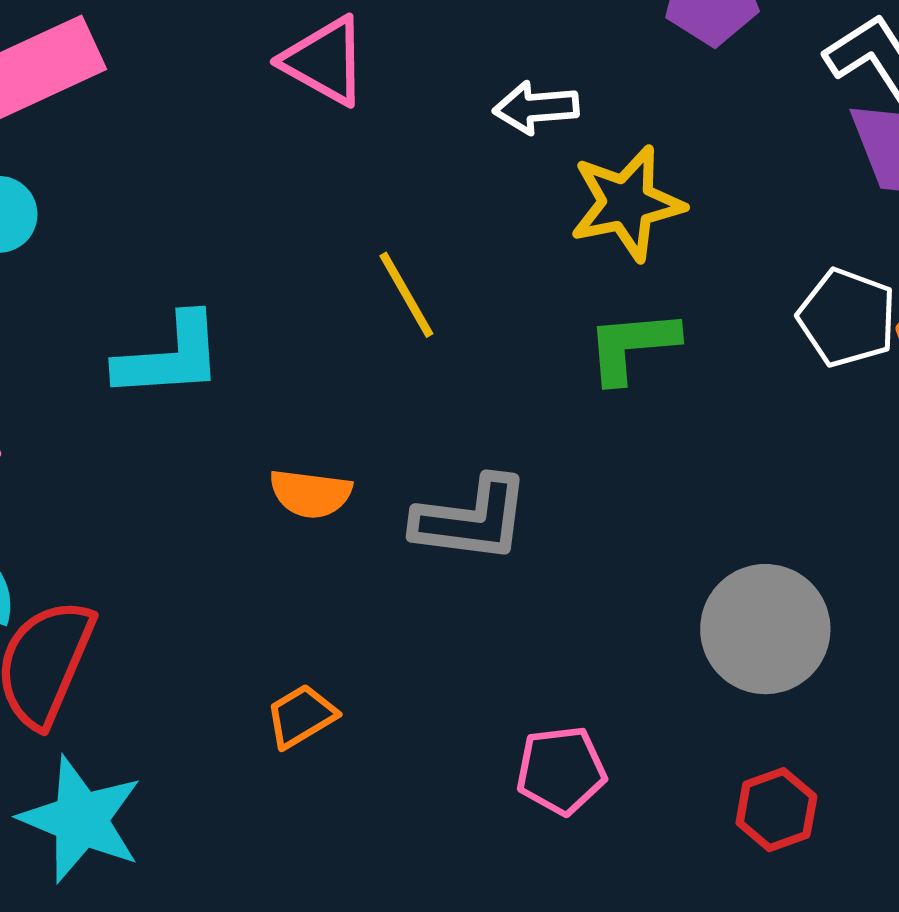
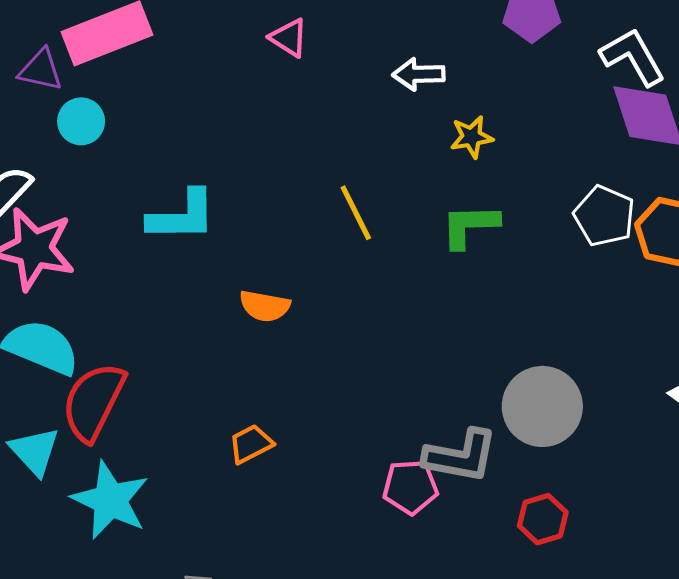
pink triangle: (325, 61) -> (289, 38), size x0.7
yellow star: (627, 203) -> (472, 137), size x0.6
yellow line: (406, 295) -> (356, 213), moved
gray L-shape: (471, 519) -> (461, 456), moved

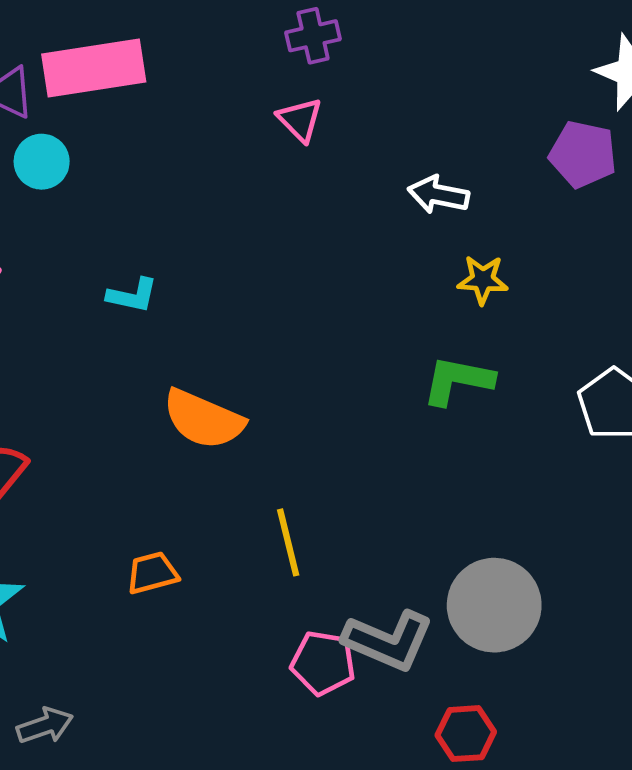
yellow line: (356, 213) -> (288, 542), moved
cyan L-shape: (182, 216) -> (132, 295), size x0.6
orange semicircle: (265, 306) -> (203, 419), size x1.4

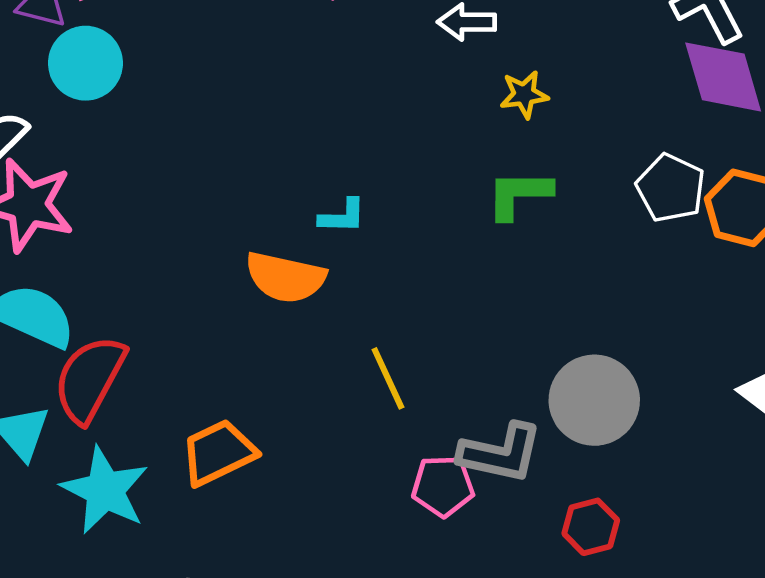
cyan circle: (42, 162) -> (85, 63), size x1.4
cyan L-shape: (132, 295) -> (342, 216), moved
orange trapezoid: (152, 573) -> (218, 453), moved, size x1.5

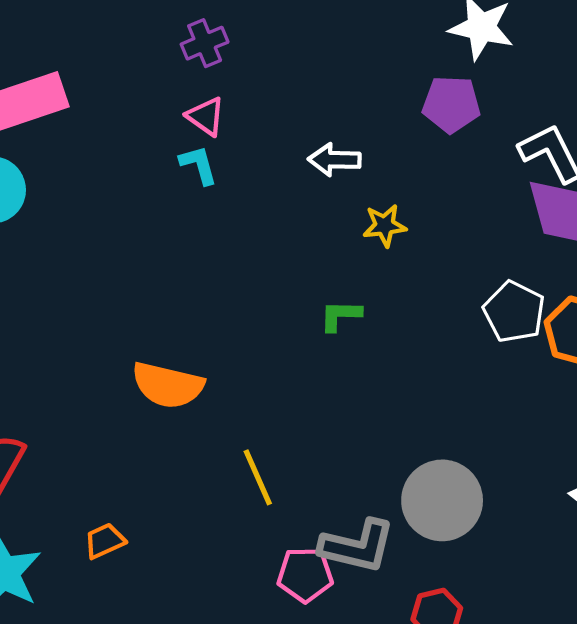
green L-shape: (519, 194) -> (340, 315), moved, size x0.7
cyan L-shape: (342, 216) -> (199, 165), moved, turned -108
orange trapezoid: (218, 453) -> (105, 541), size x0.6

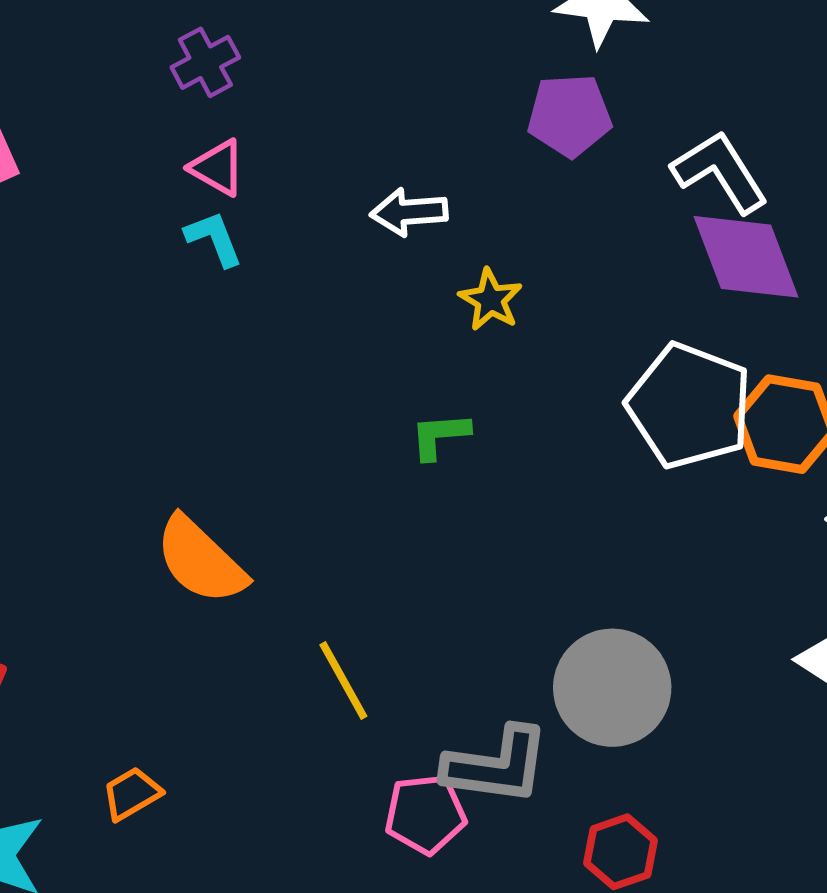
yellow star: (385, 226) -> (490, 300), turned -30
white pentagon: (514, 312) -> (689, 406), size x1.4
orange semicircle: (168, 385) -> (201, 560), turned 36

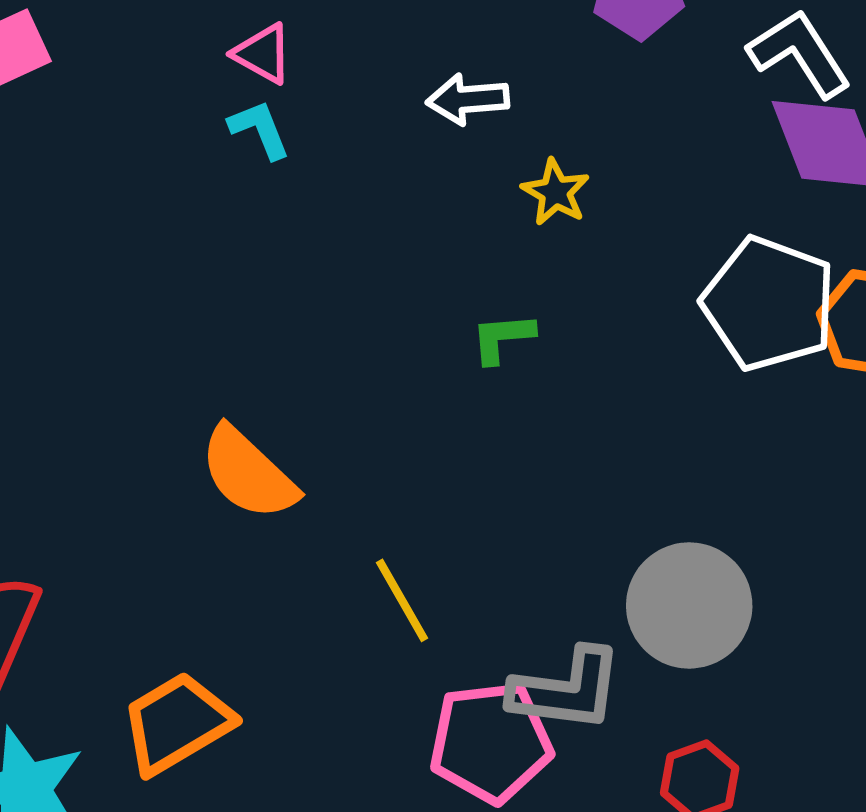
orange trapezoid: (132, 794) -> (177, 723), size x1.8
pink pentagon: (425, 814) -> (491, 742), size x1.4

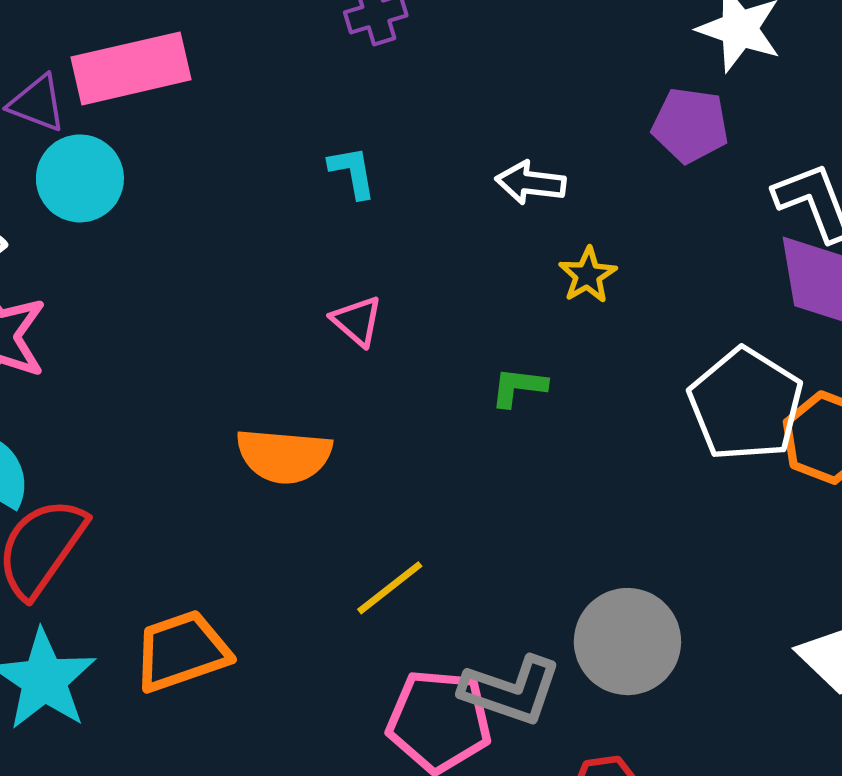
pink triangle: (263, 54) -> (357, 321), moved
orange semicircle: (248, 473) -> (284, 456), turned -50
yellow line: (402, 600) -> (390, 588), turned 70

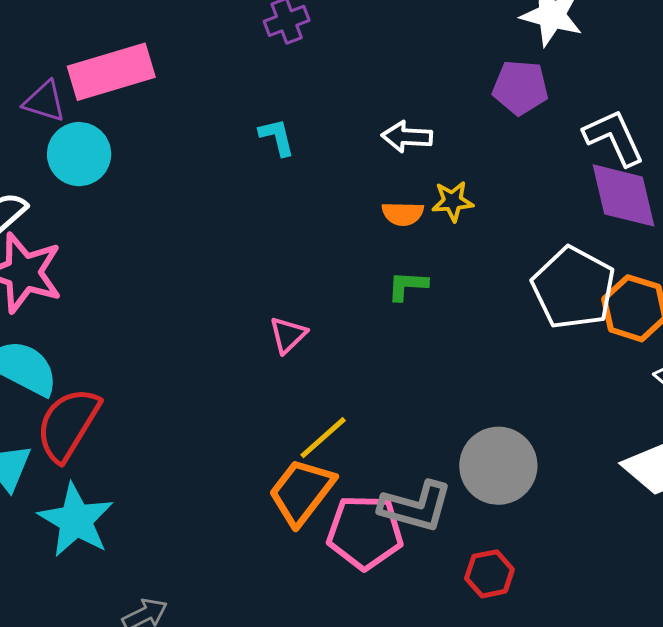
yellow star: (588, 275) -> (453, 201), turned 30
pink triangle: (357, 321) -> (288, 335), moved, turned 39
orange semicircle: (284, 456) -> (403, 214), moved, size x0.6
orange trapezoid: (182, 651) -> (302, 492), moved, turned -30

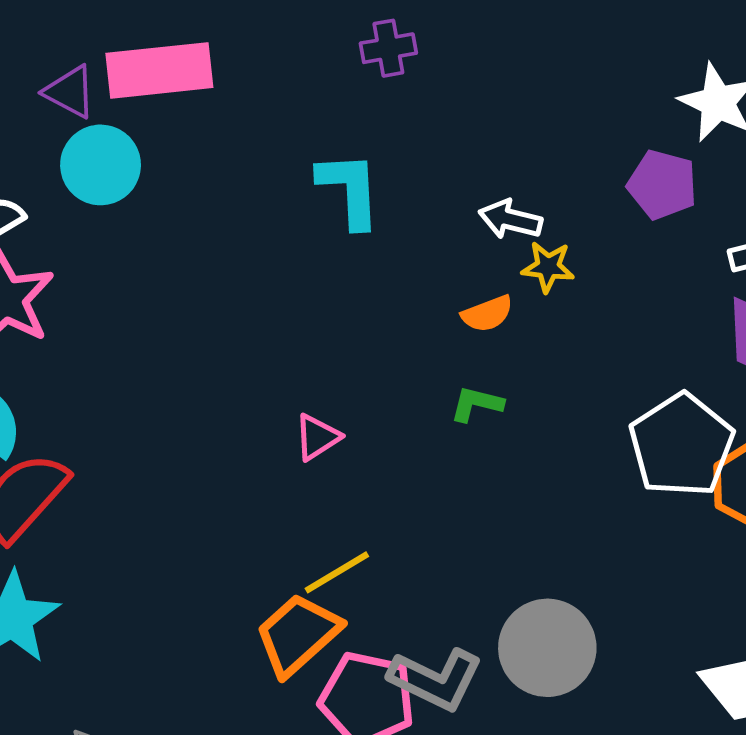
cyan L-shape: (277, 137) -> (349, 190), size x1.6
yellow star: (453, 201) -> (548, 267), moved
orange semicircle: (403, 214) -> (487, 314), turned -33

